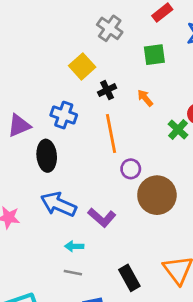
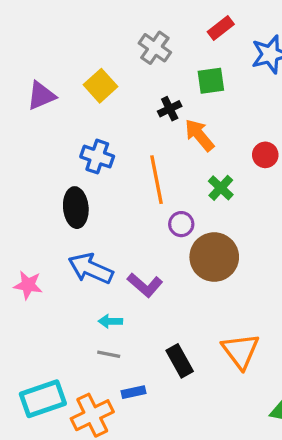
yellow square: (82, 66) -> (101, 86), moved
black cross: (107, 90) -> (170, 109), moved
orange arrow: (145, 98) -> (199, 135), size x1.5
purple triangle: (19, 126) -> (41, 96), moved
green cross: (178, 129) -> (221, 188), moved

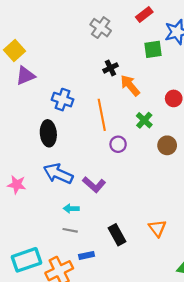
green square: (211, 81) -> (153, 49), moved
yellow square: (101, 86) -> (15, 50), moved
purple triangle: (41, 96) -> (25, 76), moved
brown circle: (214, 257) -> (167, 145), moved, size x0.6
orange triangle: (241, 351) -> (157, 228), size x0.7

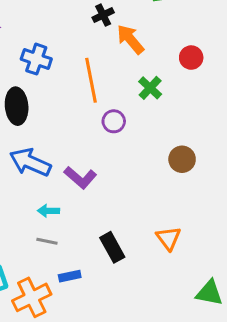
brown circle: (167, 145) -> (182, 159), moved

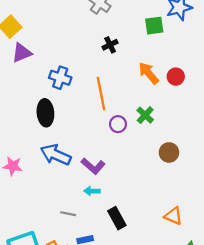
orange arrow: (130, 39) -> (149, 73), moved
green cross: (150, 88) -> (145, 115), moved
cyan arrow: (48, 211) -> (92, 191), moved
orange triangle: (168, 238) -> (173, 216), moved, turned -30

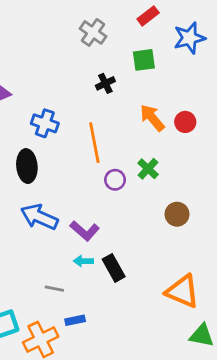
green square: (154, 26) -> (144, 60), moved
orange triangle: (173, 216) -> (182, 291), size x1.5
black rectangle: (117, 218) -> (114, 268), moved

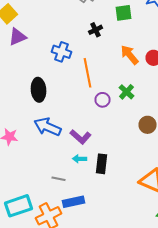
blue cross: (45, 123) -> (62, 52), moved
black rectangle: (114, 268) -> (102, 164), turned 36
blue rectangle: (75, 320) -> (74, 202), size x1.5

